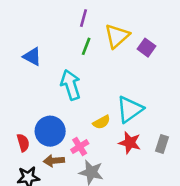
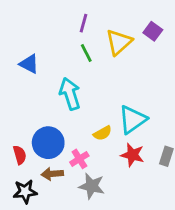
green line: (86, 46) -> (86, 53), turned -48
purple square: (146, 48) -> (153, 31), moved

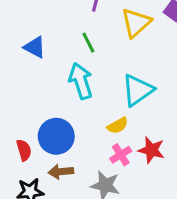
green line: (86, 53) -> (88, 43), moved
cyan triangle: (132, 120) -> (138, 90), moved
pink cross: (79, 159) -> (121, 155), moved

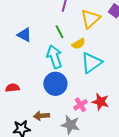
yellow semicircle: (118, 126) -> (78, 44), moved
blue circle: (56, 136) -> (55, 84), moved
red semicircle: (24, 150) -> (12, 88), moved, turned -80

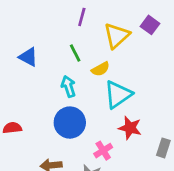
cyan arrow: (54, 57) -> (68, 86), size x0.7
red star: (100, 102) -> (130, 128), moved

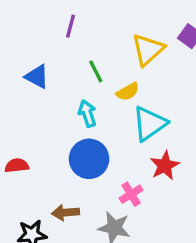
purple line: (82, 17) -> (71, 26), moved
red star: (130, 128) -> (165, 166), turned 30

